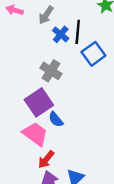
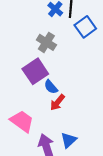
pink trapezoid: (35, 134) -> (22, 121), moved
red arrow: (46, 159) -> (57, 102), moved

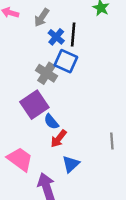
blue square: (85, 27) -> (66, 61), moved, turned -30
blue triangle: (69, 140) -> (71, 164), moved

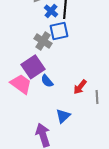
blue square: (66, 61) -> (59, 31), turned -36
red arrow: (59, 139) -> (80, 87), moved
pink trapezoid: (20, 159) -> (21, 84), moved

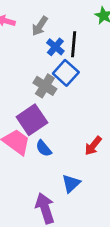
blue square: (59, 31) -> (66, 73), turned -36
blue semicircle: (47, 81) -> (44, 148), moved

